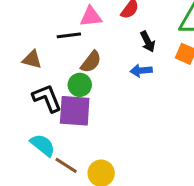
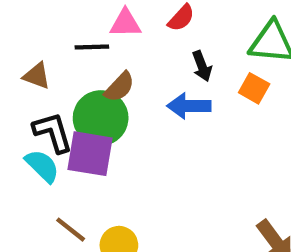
blue arrow: (141, 71) -> (189, 106), size x1.4
green circle: (80, 85) -> (101, 118), size x1.6
cyan semicircle: (43, 145) -> (42, 166), moved

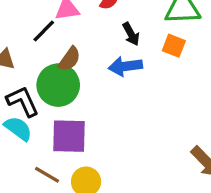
black line: (92, 47) -> (44, 31), turned -36
purple square: (90, 154) -> (69, 136), moved

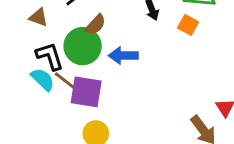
blue arrow: (125, 66) -> (123, 55), moved
brown line: (47, 175) -> (65, 80), moved

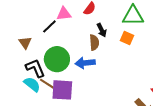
brown triangle: (38, 17) -> (25, 43), turned 40
brown semicircle: (95, 25) -> (94, 42), moved, turned -42

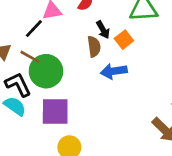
orange square: (127, 38) -> (124, 40), moved, turned 32
blue arrow: (85, 63) -> (114, 71), moved
brown line: (47, 84) -> (30, 57), moved

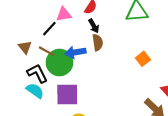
black arrow: (103, 30) -> (94, 26), moved
orange square: (124, 40) -> (143, 59), moved
blue arrow: (114, 71) -> (75, 52), moved

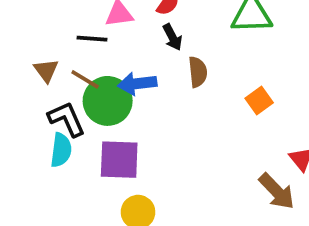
black line: (49, 29) -> (92, 39), turned 49
brown semicircle: (98, 42) -> (198, 72), moved
cyan semicircle: (35, 91) -> (61, 150), turned 60

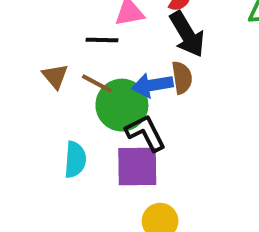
black arrow: (172, 37) -> (187, 34), size x1.6
brown semicircle: (198, 72) -> (182, 78), moved
black L-shape: (67, 119) -> (146, 133), moved

